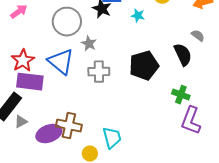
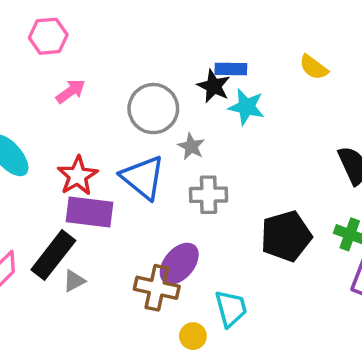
cyan star: (138, 16) -> (246, 107), moved, size x1.5
black pentagon: (144, 66) -> (286, 236), moved
purple ellipse: (49, 134) -> (179, 264), moved, turned -30

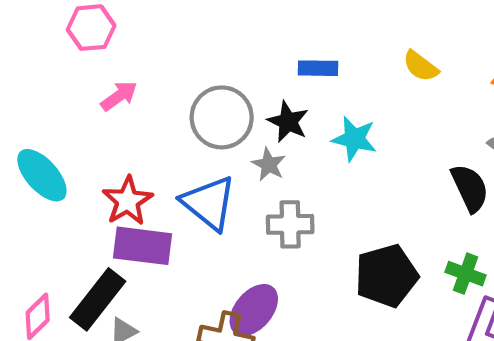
black star: (214, 86) -> (288, 122), moved
cyan star: (246, 107) -> (354, 139), moved

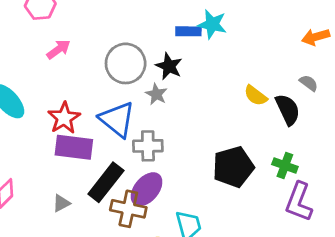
yellow semicircle: (421, 66) -> (256, 96), moved
cyan star: (354, 139) -> (212, 24), moved
gray cross: (290, 224) -> (148, 146), moved
black rectangle: (98, 299) -> (106, 182), moved

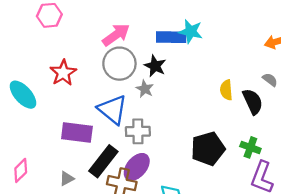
blue rectangle: (188, 31) -> (171, 37), size x1.4
pink arrow: (58, 49) -> (116, 35), moved, size x1.4
yellow semicircle: (256, 96) -> (226, 90), turned 48
red star: (64, 118) -> (63, 73), moved

